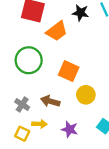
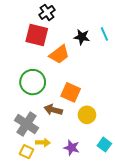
brown arrow: (50, 101) -> (53, 110), moved
gray cross: (22, 105) -> (27, 124), size x1.6

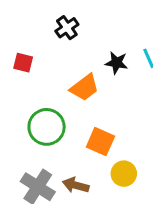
red square: (37, 35) -> (23, 63), moved, size x0.6
brown arrow: (53, 110) -> (76, 185), moved

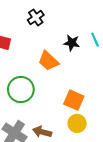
orange trapezoid: (84, 88) -> (48, 61), turned 80
orange square: (100, 142) -> (74, 100), moved

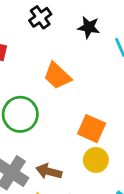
black star: (72, 43) -> (89, 27), moved

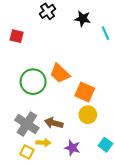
orange trapezoid: (57, 76) -> (60, 73), moved

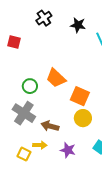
green circle: (33, 82) -> (30, 86), size x0.6
gray cross: (27, 124) -> (24, 113), moved

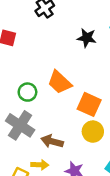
black star: (78, 25) -> (87, 38), moved

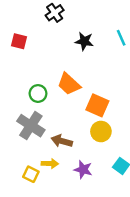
black star: (87, 38) -> (84, 41), moved

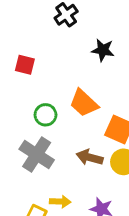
red square: (19, 41) -> (25, 65), moved
brown arrow: (62, 141) -> (90, 157), moved

